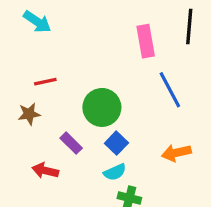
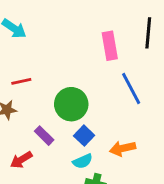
orange arrow: (176, 153) -> (123, 148), moved
red arrow: (45, 171) -> (21, 160), turned -45

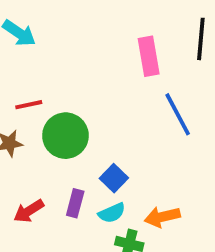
green circle: (71, 104) -> (65, 136), moved
purple rectangle: (44, 136) -> (75, 203), moved, turned 60
orange arrow: (123, 148) -> (162, 217), moved

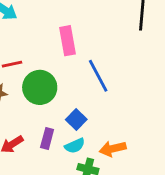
pink rectangle: (149, 56) -> (67, 41), moved
blue line: (178, 114) -> (98, 76), moved

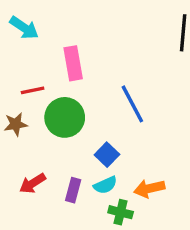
pink rectangle: (67, 41) -> (73, 63), moved
purple rectangle: (47, 138) -> (73, 190), moved

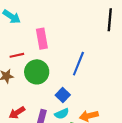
blue line: (132, 104) -> (78, 64), turned 50

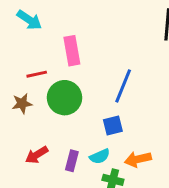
blue square: (63, 95) -> (113, 126), moved, turned 32

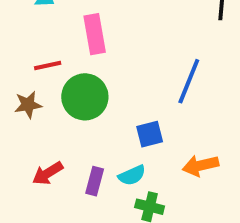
blue line: (123, 86) -> (189, 81), moved
orange arrow: (138, 159) -> (201, 166), moved

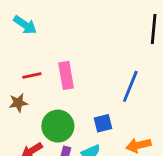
pink rectangle: (95, 34) -> (66, 75), moved
green circle: (85, 97) -> (58, 126), moved

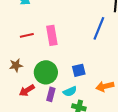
blue line: (130, 86) -> (99, 28), moved
brown star: (18, 103) -> (16, 65), moved

